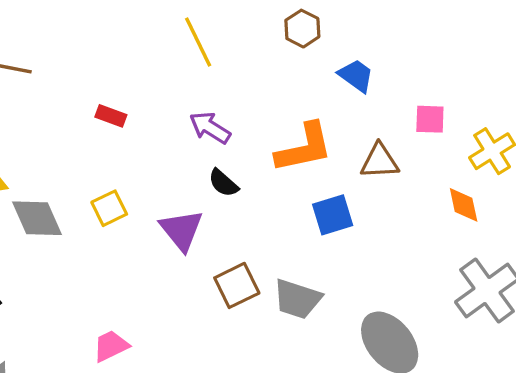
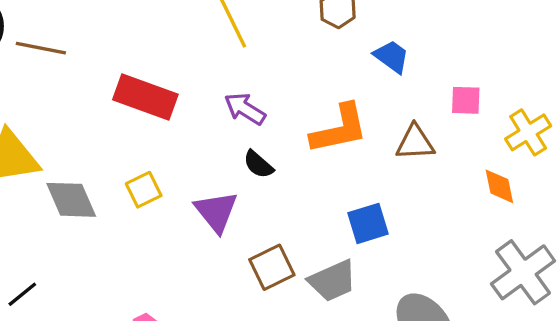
red rectangle: (111, 116) -> (145, 97), size x2.0
blue square: (333, 215) -> (368, 223), moved
gray trapezoid: (297, 299) -> (333, 281), turned -42

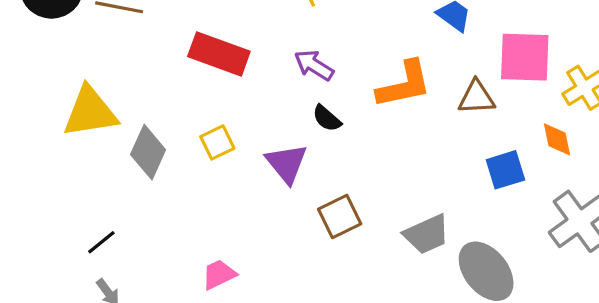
pink square: (466, 100) -> (525, 57), size x1.8
gray diamond: (71, 200) -> (148, 152), turned 48
blue square: (368, 223) -> (505, 170), moved
gray trapezoid: (333, 281) -> (427, 234), moved

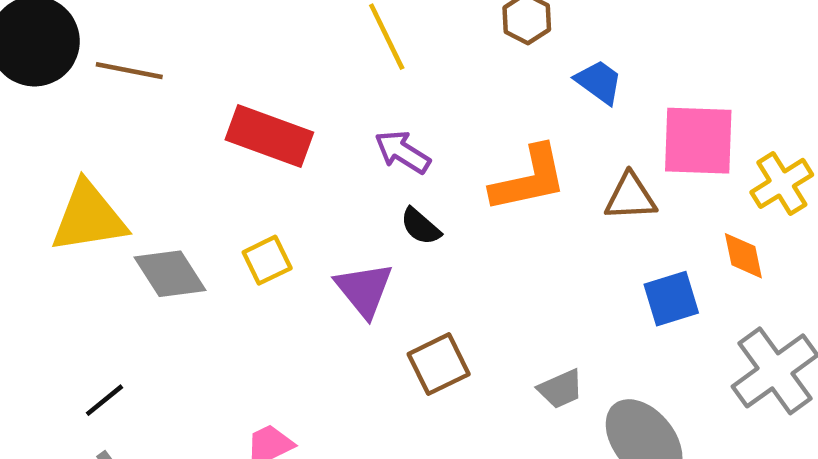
gray diamond: (148, 152) -> (170, 274), turned -57
gray trapezoid: (427, 234) -> (561, 389), size x0.7

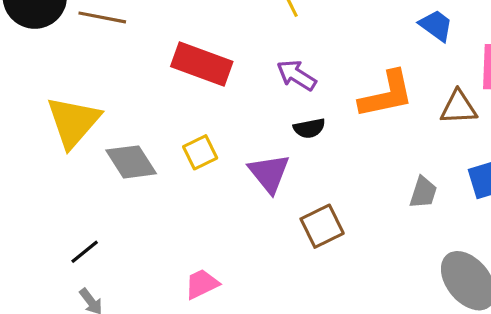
yellow triangle: (89, 217) -> (73, 122), turned -40
black semicircle: (421, 226) -> (309, 128), turned -52
gray trapezoid: (561, 389) -> (423, 192), moved, turned -48

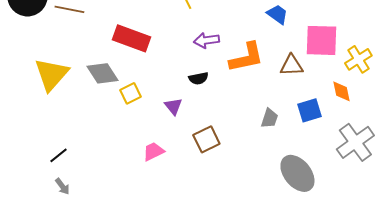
purple arrow: (296, 75) -> (206, 40), moved, turned -40
gray diamond: (131, 162) -> (102, 73), moved
purple triangle: (269, 173) -> (173, 106), size x0.7
pink trapezoid: (202, 284) -> (153, 151), moved

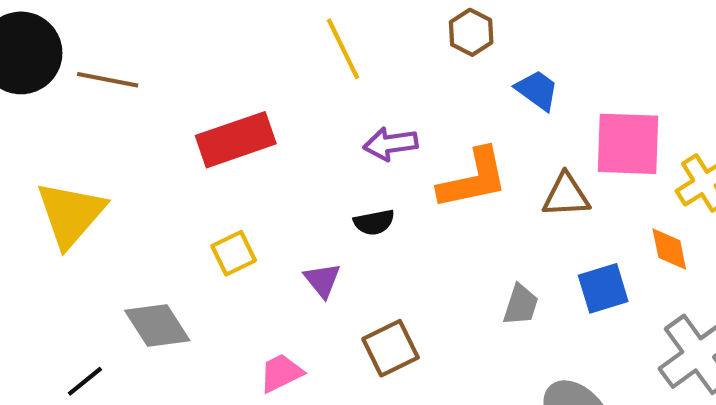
red rectangle: (131, 38) -> (236, 140), turned -39
gray diamond: (102, 73) -> (157, 325), moved

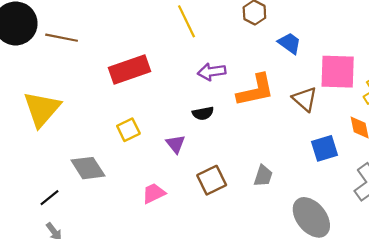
brown triangle: (566, 195) -> (305, 99), turned 44
gray trapezoid: (521, 305) -> (263, 176), moved

